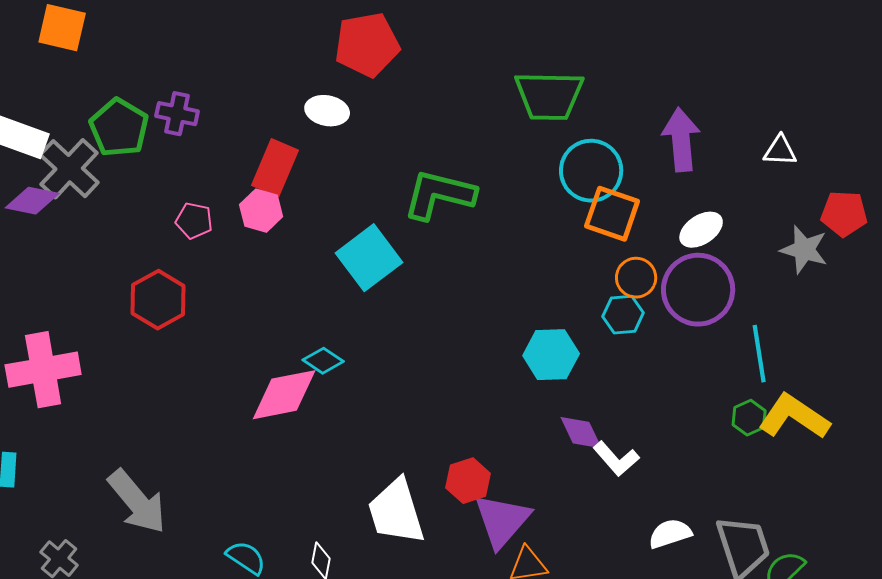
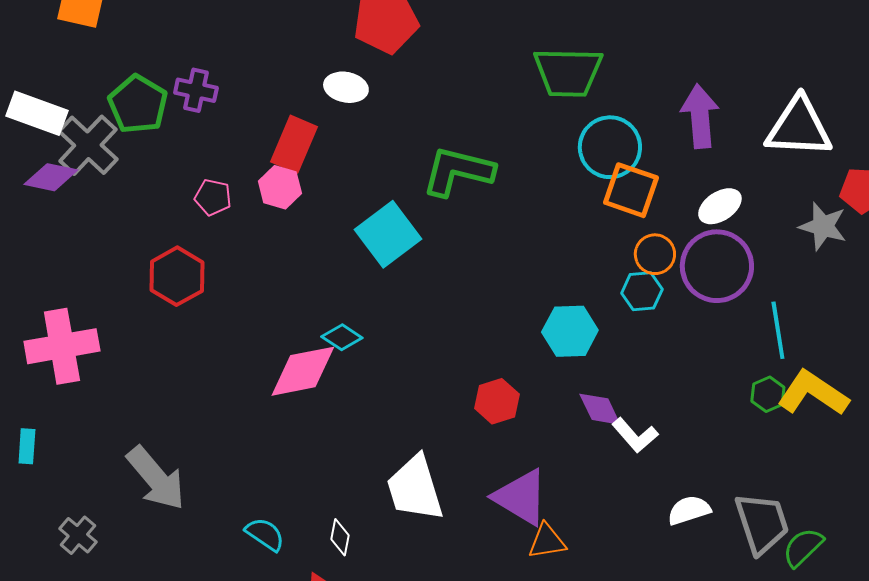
white triangle: (780, 151) -> (799, 127), size x2.0
red hexagon: (468, 481) -> (497, 401), moved
purple triangle: (502, 521) -> (521, 497), turned -40

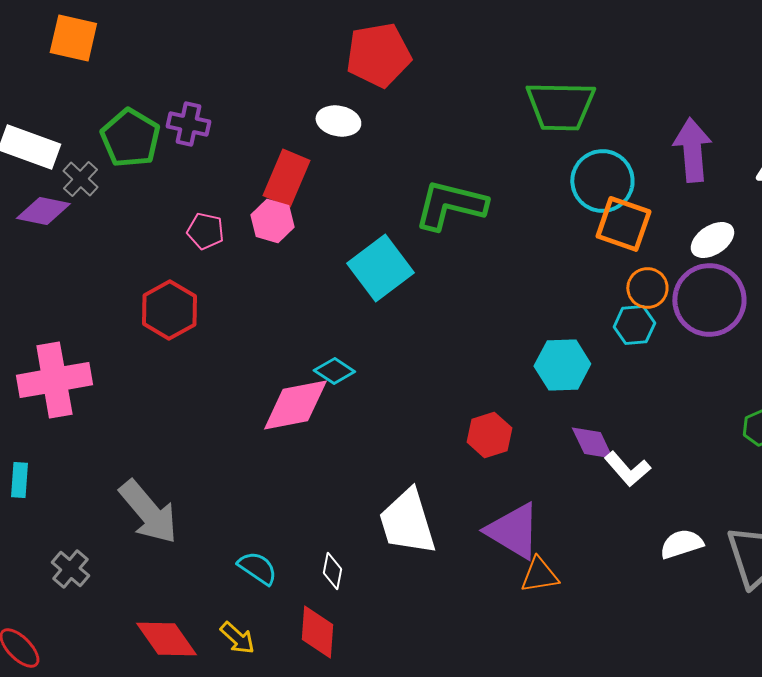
gray cross: (88, 145) -> (80, 179), size x0.6

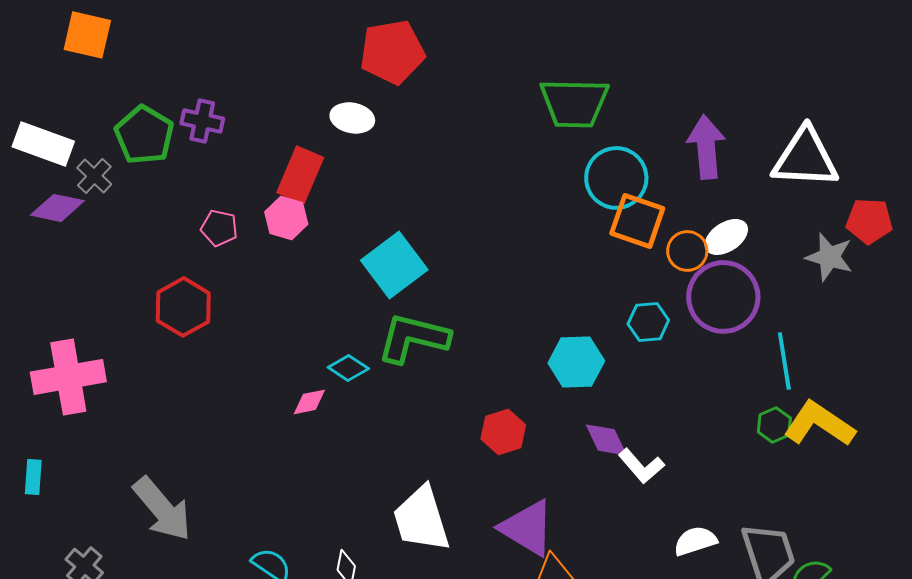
green L-shape: (450, 205) -> (413, 338), moved
orange circle: (647, 288) -> (687, 251), moved
pink diamond: (295, 405) -> (309, 402), size x0.5

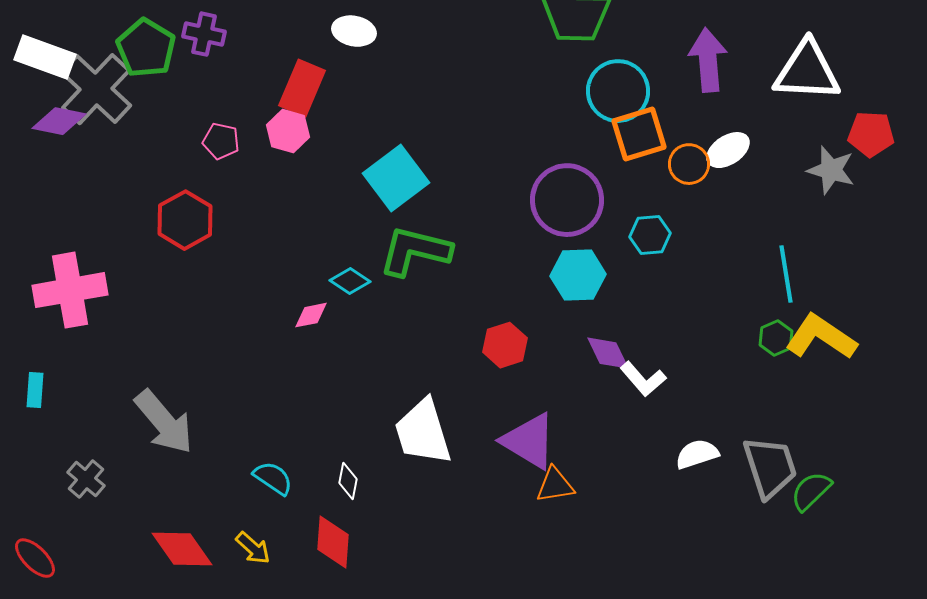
gray cross: (94, 176) -> (96, 89), size x2.0
orange square: (637, 221) -> (639, 134), turned -36
purple circle: (723, 297) -> (567, 200), moved

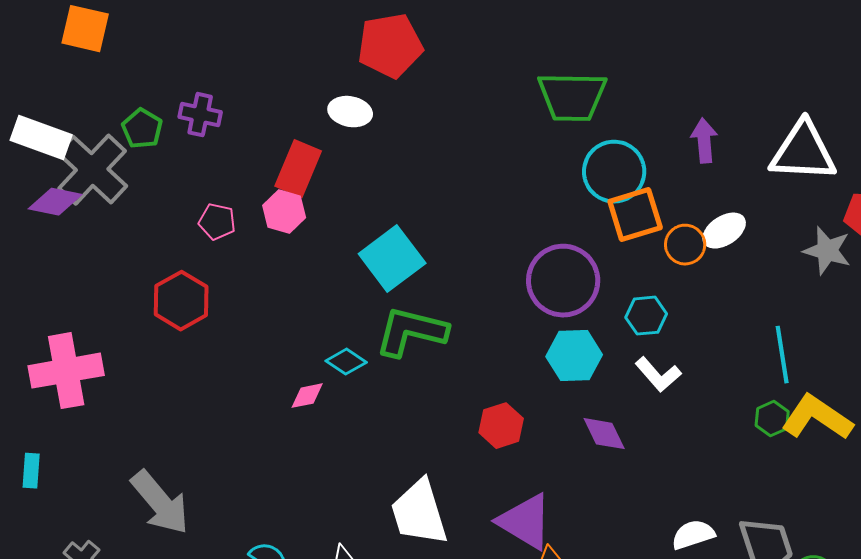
green pentagon: (146, 48) -> (142, 129), size x0.7
purple arrow: (708, 60) -> (704, 141), size x0.7
white L-shape: (643, 379) -> (658, 375), moved

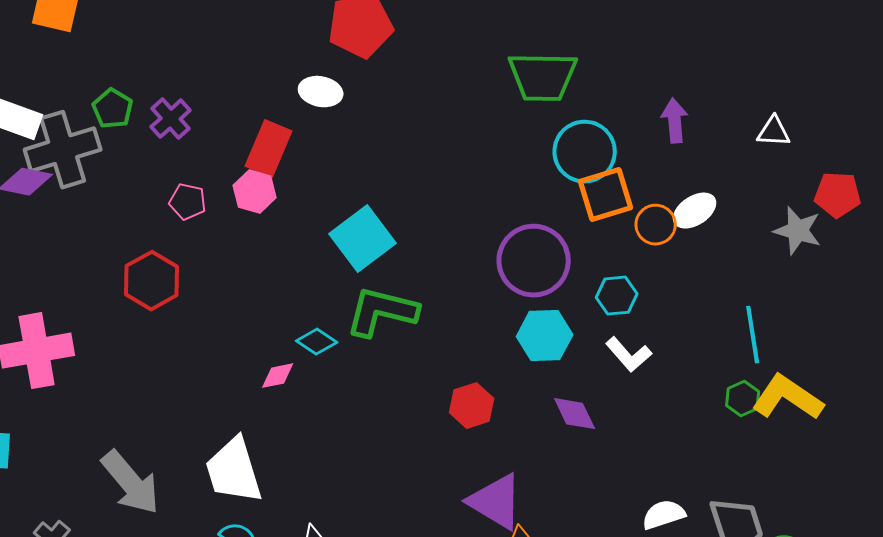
purple cross: (200, 115) -> (171, 119), moved, turned 36
white triangle: (803, 152) -> (774, 132), size x0.5
gray cross: (92, 170) -> (63, 150), turned 30
white trapezoid: (419, 513) -> (234, 471), moved

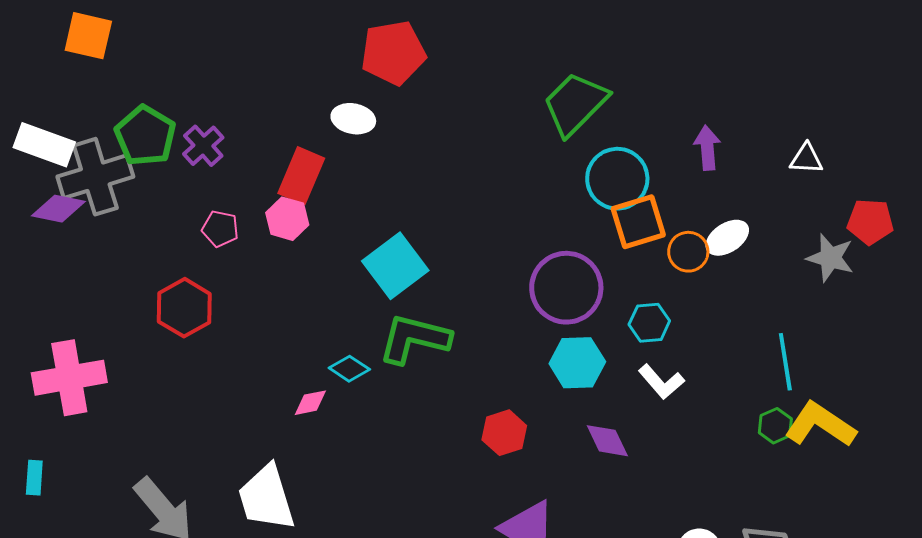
green trapezoid: (543, 77) -> (575, 104), turned 134
green pentagon: (113, 109) -> (145, 136), size x1.5

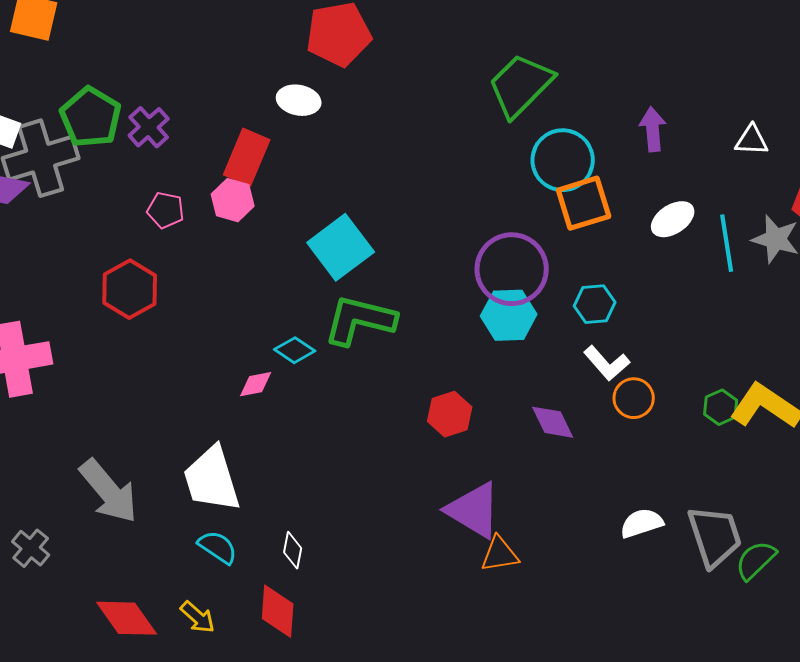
orange circle: (688, 252) -> (634, 398), moved
cyan line: (785, 362) -> (727, 243), moved
cyan hexagon: (577, 363) -> (509, 315), moved

